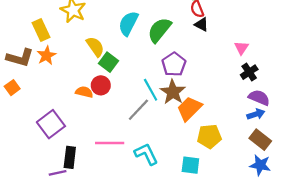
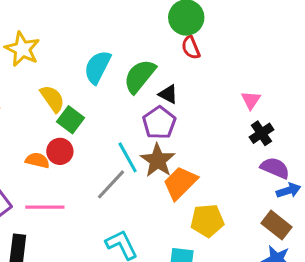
black triangle: (202, 24) -> (168, 94), moved
blue arrow: (256, 114) -> (289, 190), moved
pink line: (110, 143) -> (45, 207), moved

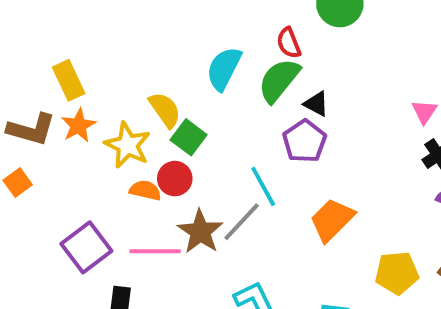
red semicircle: (191, 48) -> (289, 43), moved
yellow star: (22, 49) -> (128, 145), moved
brown star: (158, 160) -> (200, 232), moved
yellow pentagon: (207, 221) -> (397, 273), moved

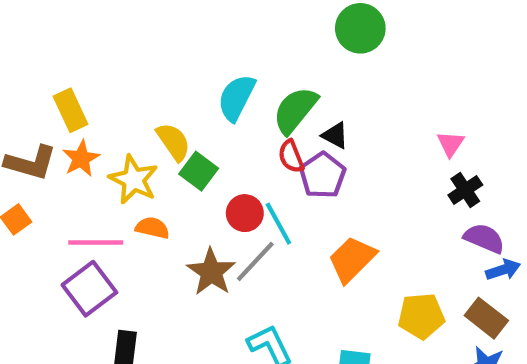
red semicircle: (289, 43) -> (291, 156), moved
red circle: (175, 179) -> (245, 213), moved
pink line: (155, 251) -> (96, 242), moved

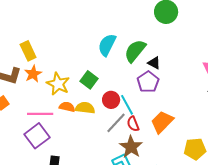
yellow semicircle: (173, 142) -> (85, 108), moved, turned -48
red semicircle: (291, 156) -> (133, 124), moved
brown star: (211, 272) -> (131, 147), moved

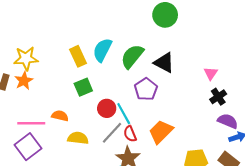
yellow rectangle: (28, 51) -> (78, 56), moved
black triangle: (154, 63) -> (164, 63), moved, size x1.5
green square: (89, 80) -> (83, 87), turned 30
yellow star: (58, 84) -> (26, 58), moved, turned -30
yellow semicircle: (85, 108) -> (78, 138), moved

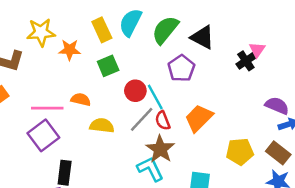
orange star: (24, 81) -> (70, 50), moved, turned 30
black cross: (218, 97) -> (246, 61), moved

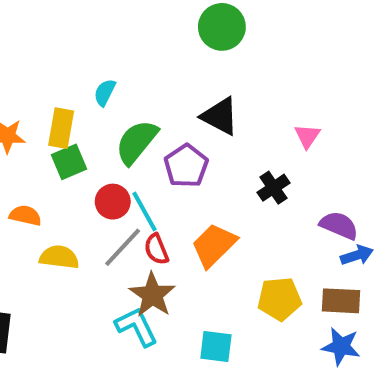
cyan semicircle: (130, 22) -> (105, 92), size x0.6
yellow rectangle: (102, 30) -> (61, 128), moved, turned 35
green semicircle: (165, 30) -> (137, 142), moved
black cross: (246, 61) -> (273, 188), moved
brown rectangle: (278, 153) -> (341, 301), turned -35

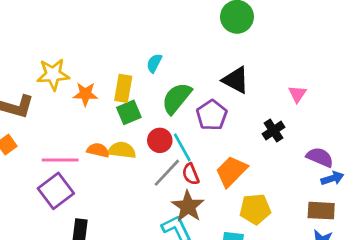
yellow semicircle: (59, 257) -> (122, 150), moved
yellow pentagon: (279, 299) -> (255, 209), moved

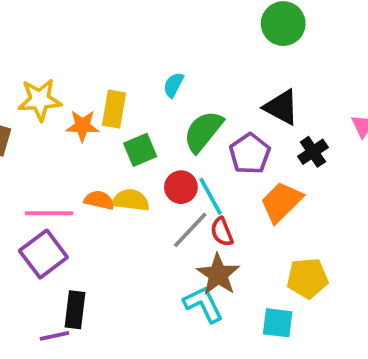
yellow rectangle: (123, 88) -> (114, 109), moved
black cross: (274, 131) -> (313, 152), moved
orange trapezoid: (231, 171) -> (281, 202), moved

